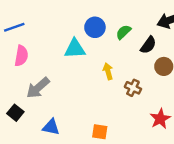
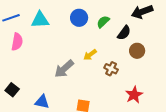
cyan triangle: (75, 49) -> (40, 20), moved
yellow arrow: (108, 71) -> (90, 55), turned -112
gray arrow: (38, 88) -> (64, 69), moved

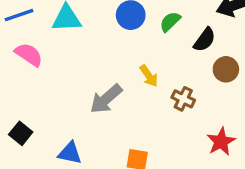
pink semicircle: (17, 42) -> (29, 55), turned -66
yellow arrow: (90, 55) -> (149, 76), turned -88

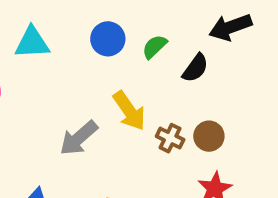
brown circle: (226, 69) -> (209, 136), moved
yellow arrow: (149, 76) -> (129, 111), size x1.5

